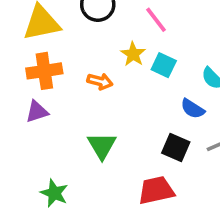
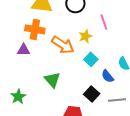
cyan square: (164, 65) -> (91, 59), moved
orange arrow: (100, 81) -> (63, 45), size x1.6
green triangle: (102, 146) -> (52, 80), turned -30

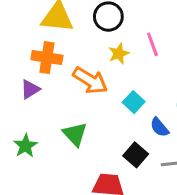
yellow star: (85, 36) -> (119, 54), moved
purple triangle: (24, 50) -> (30, 89), turned -32
green star: (18, 97) -> (25, 146), moved

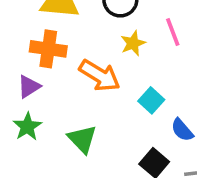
green star: (25, 146) -> (27, 127), moved

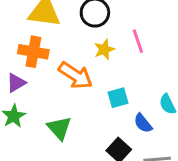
cyan square: (151, 100) -> (118, 98), turned 30

